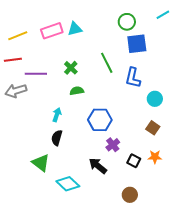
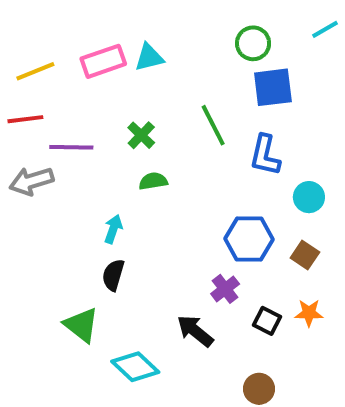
blue hexagon: (100, 120) -> (249, 239), moved

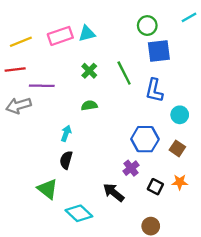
green cross: (141, 135) -> (89, 71), moved

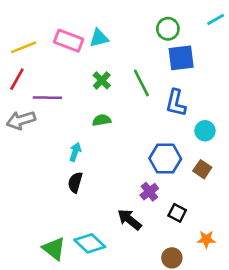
pink rectangle: (60, 36) -> (69, 41), turned 40
red line: (15, 70) -> (17, 79), turned -54
orange star: (180, 182) -> (206, 239), moved
green triangle: (48, 189) -> (54, 249), moved

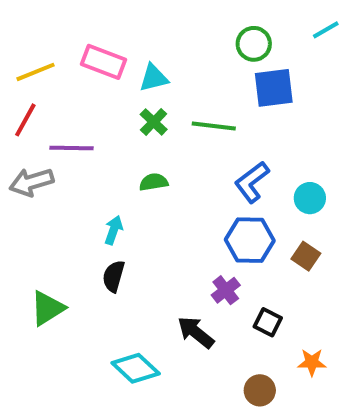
cyan triangle: (99, 38) -> (154, 78), moved
green line: (141, 83) -> (214, 126), turned -56
blue L-shape: (176, 103) -> (252, 182), moved, turned 40
green triangle: (54, 249) -> (47, 308), moved, turned 50

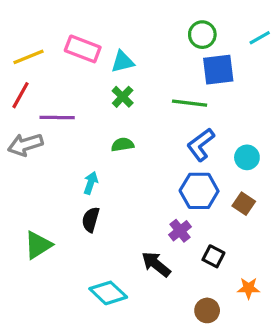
cyan line: (326, 30) -> (260, 38), moved
green line: (214, 126) -> (190, 103), moved

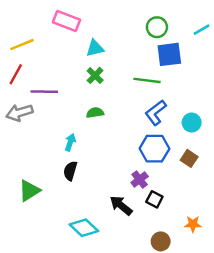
pink rectangle: (83, 49) -> (67, 21), moved
black square: (213, 256) -> (154, 199), moved

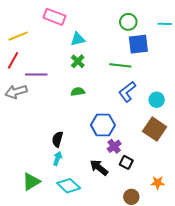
cyan line: (202, 30) -> (165, 24), turned 32
cyan arrow: (70, 142) -> (57, 158), moved
blue hexagon: (154, 149) -> (103, 125), moved
brown square: (189, 158) -> (155, 129), size x1.6
green triangle: (29, 191) -> (31, 182), moved

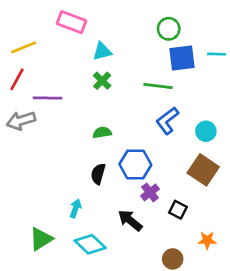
cyan line: (165, 24) -> (217, 54), moved
green semicircle: (78, 92) -> (102, 133), moved
black semicircle: (57, 139) -> (98, 174), moved
black square: (126, 162) -> (178, 210), moved

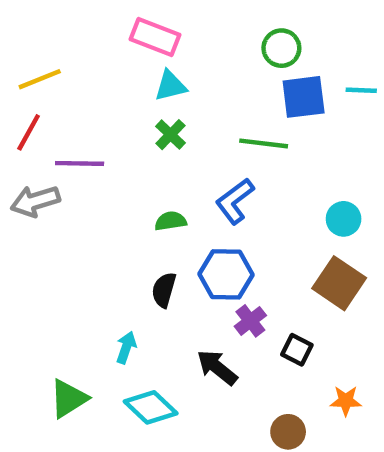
pink rectangle: (72, 22) -> (155, 37), moved
blue L-shape: (167, 121) -> (235, 201), moved

